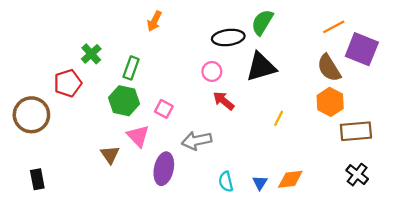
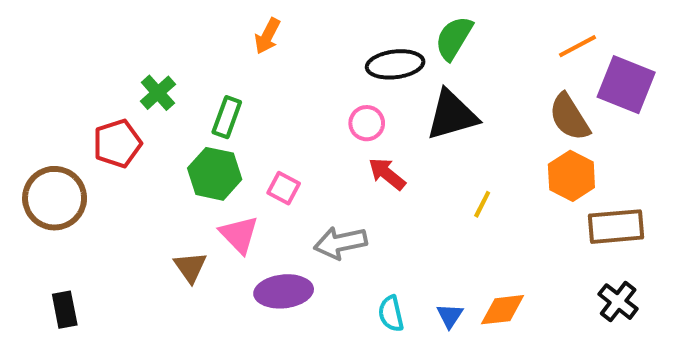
purple ellipse: (164, 169) -> (284, 291), turned 72

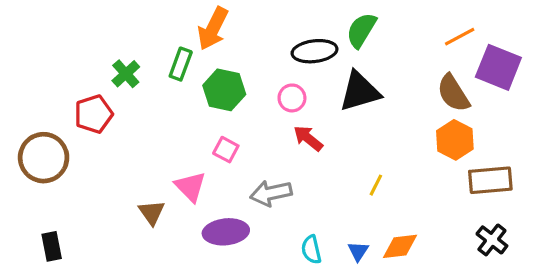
orange arrow: (267, 36) -> (213, 29), size x1.5
green rectangle: (227, 117) -> (181, 64), moved
green hexagon: (215, 174) -> (224, 90), moved
yellow line: (482, 204) -> (376, 185), moved

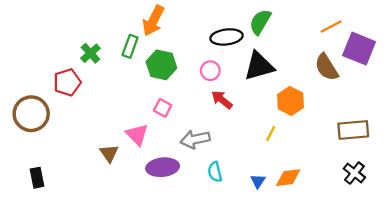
orange hexagon: (455, 140) -> (290, 101), moved
cyan semicircle: (311, 250) -> (215, 172), moved

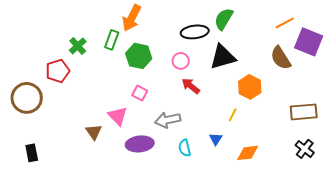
blue triangle: (258, 181) -> (216, 139), moved

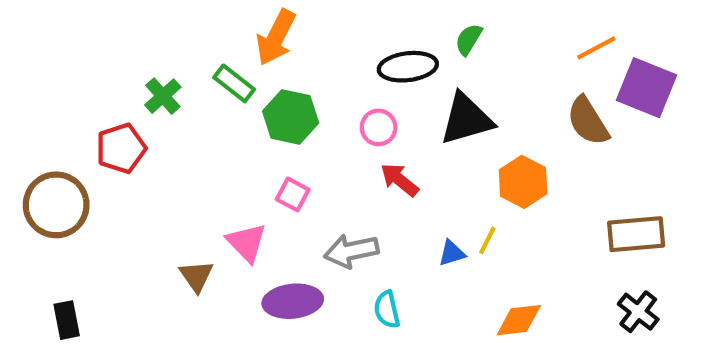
green semicircle: (224, 19) -> (469, 39), size x0.7
green rectangle: (112, 40) -> (234, 83), turned -72
blue triangle: (216, 139) -> (452, 253), moved, turned 40

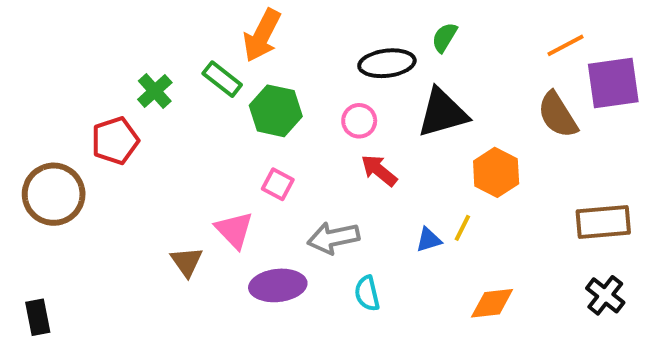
purple square: (647, 88) -> (613, 83), turned -30
black rectangle: (67, 320) -> (38, 317), moved

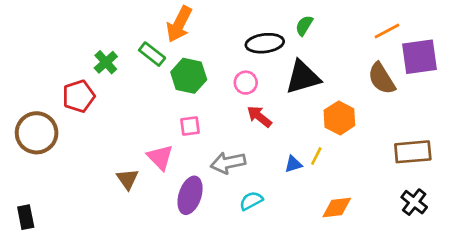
pink square: (278, 184) -> (190, 126), turned -35
purple ellipse: (278, 285) -> (190, 195), turned -66
cyan semicircle: (367, 293) -> (251, 201), turned 75

